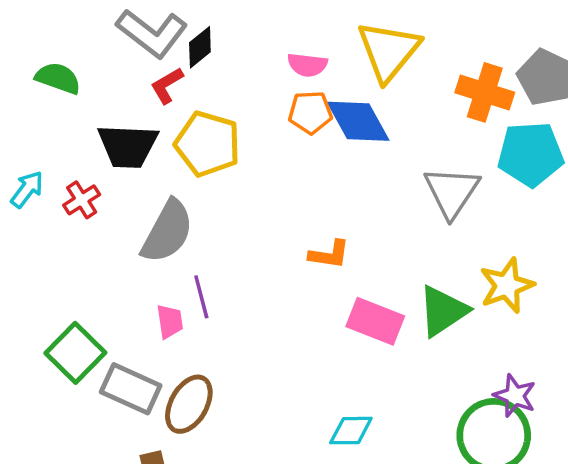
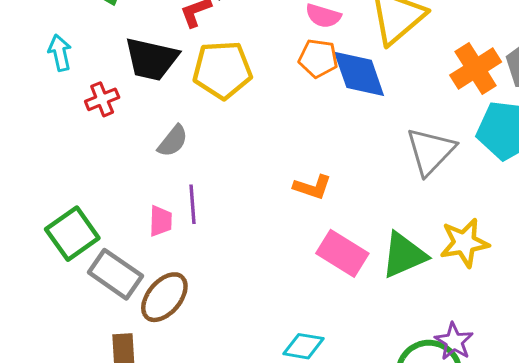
orange cross: (485, 92) -> (476, 69), turned 30
yellow pentagon: (208, 144) -> (222, 70), turned -30
cyan arrow: (27, 189) -> (60, 53), moved, turned -60
gray semicircle: (167, 232) -> (173, 141), size x0.6

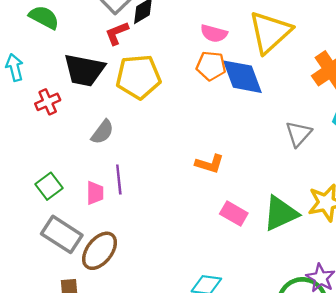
gray triangle: (431, 151) -> (299, 134), size x0.7
green square: (72, 234) -> (49, 186), moved, size x0.7
pink rectangle: (342, 253) -> (234, 214), size x0.7

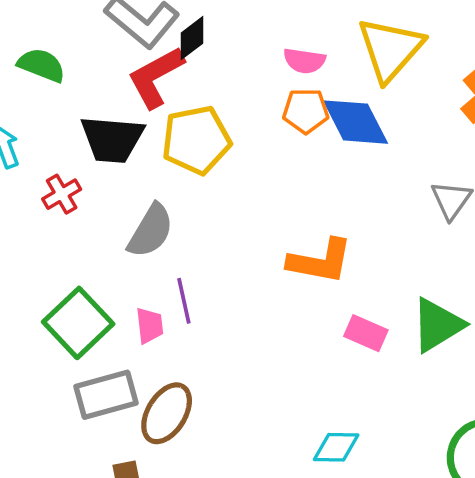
red L-shape: (117, 33) -> (156, 77), size x1.6
gray semicircle: (102, 132) -> (151, 231), size x1.4
orange L-shape: (210, 164) -> (320, 261), size x1.5
green square: (49, 186) -> (78, 323), size x1.6
gray rectangle: (62, 234) -> (106, 395), turned -42

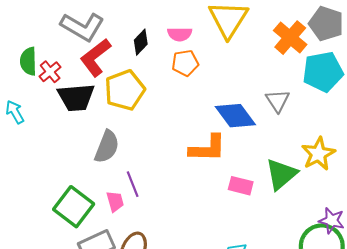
black diamond: (192, 38) -> (141, 42), moved
green semicircle: (42, 65) -> (28, 61), turned -104
blue diamond: (356, 122) -> (235, 116), moved
red cross: (62, 194) -> (50, 72), moved

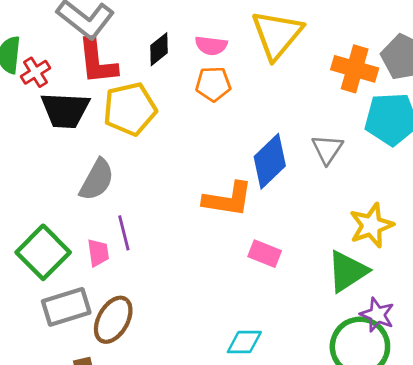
orange cross: (290, 38) -> (355, 69), turned -32
red L-shape: (95, 57) -> (97, 61), turned -66
blue diamond: (235, 116) -> (270, 161), turned 75
green triangle: (281, 174) -> (348, 271), moved

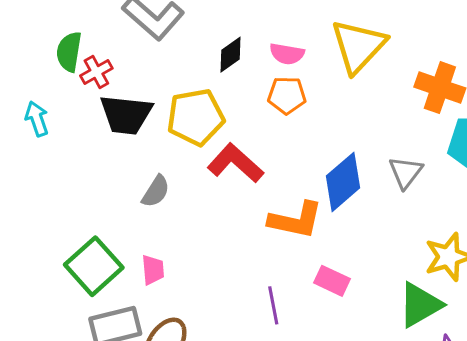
red L-shape: (97, 61) -> (235, 163), moved, turned 135
gray semicircle: (97, 180) -> (156, 191), size x0.7
purple line: (124, 233) -> (273, 305), moved

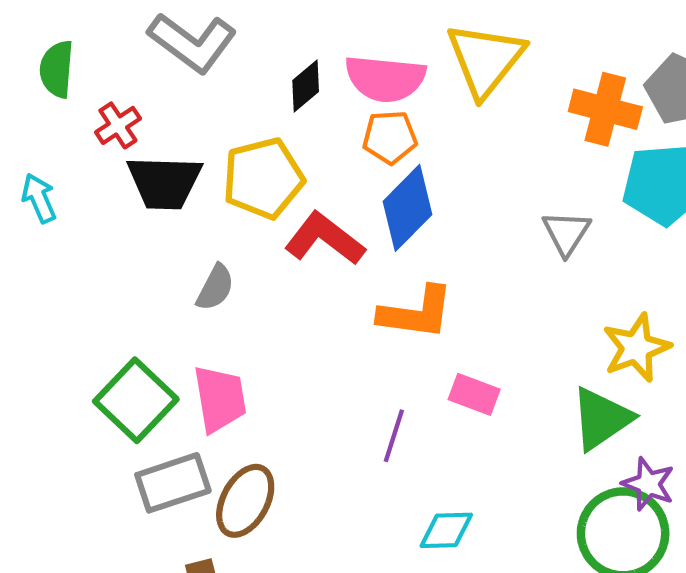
green semicircle: (69, 52) -> (57, 69), moved
pink semicircle: (287, 54) -> (385, 78), size x1.6
blue diamond: (343, 182) -> (408, 208), moved
pink trapezoid: (153, 270) -> (220, 399), size x1.6
purple line: (273, 305) -> (394, 436), turned 33

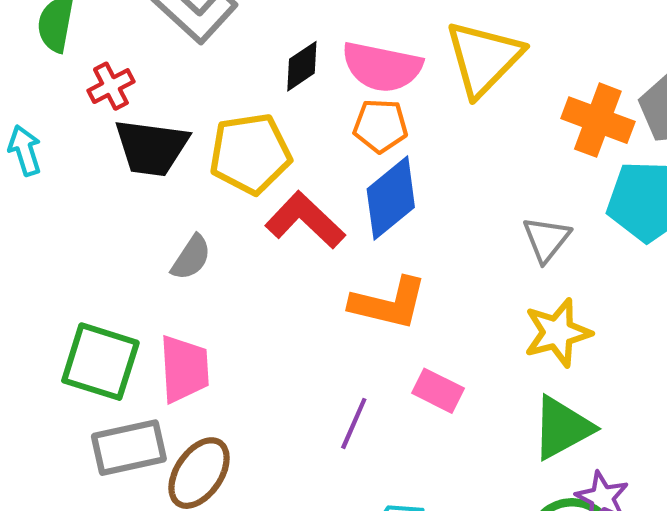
yellow star: (636, 348) -> (558, 333), moved
green square: (136, 400) -> (100, 362), turned -32

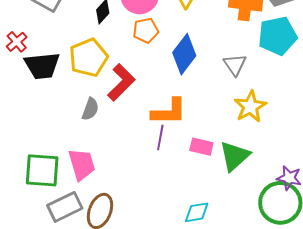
blue diamond: (391, 198) -> (184, 54), moved
red L-shape: (305, 220) -> (121, 82), turned 105
gray semicircle: (191, 258) -> (90, 109), moved
purple line: (354, 423) -> (160, 137), moved
green triangle: (562, 428) -> (235, 156), moved

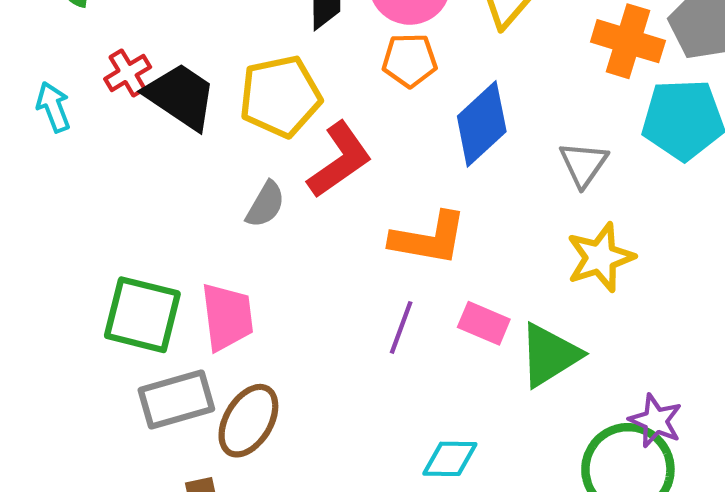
red cross: (17, 42) -> (128, 73), moved
black trapezoid: (42, 66) -> (181, 96), turned -150
purple line: (160, 137) -> (401, 327), moved

